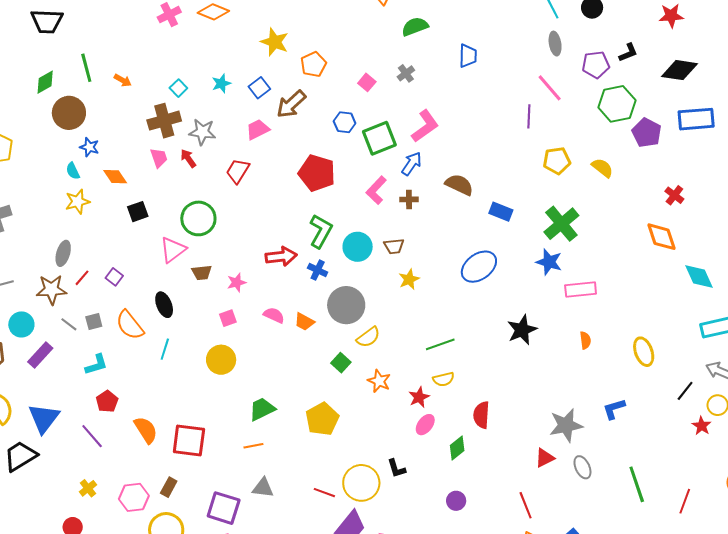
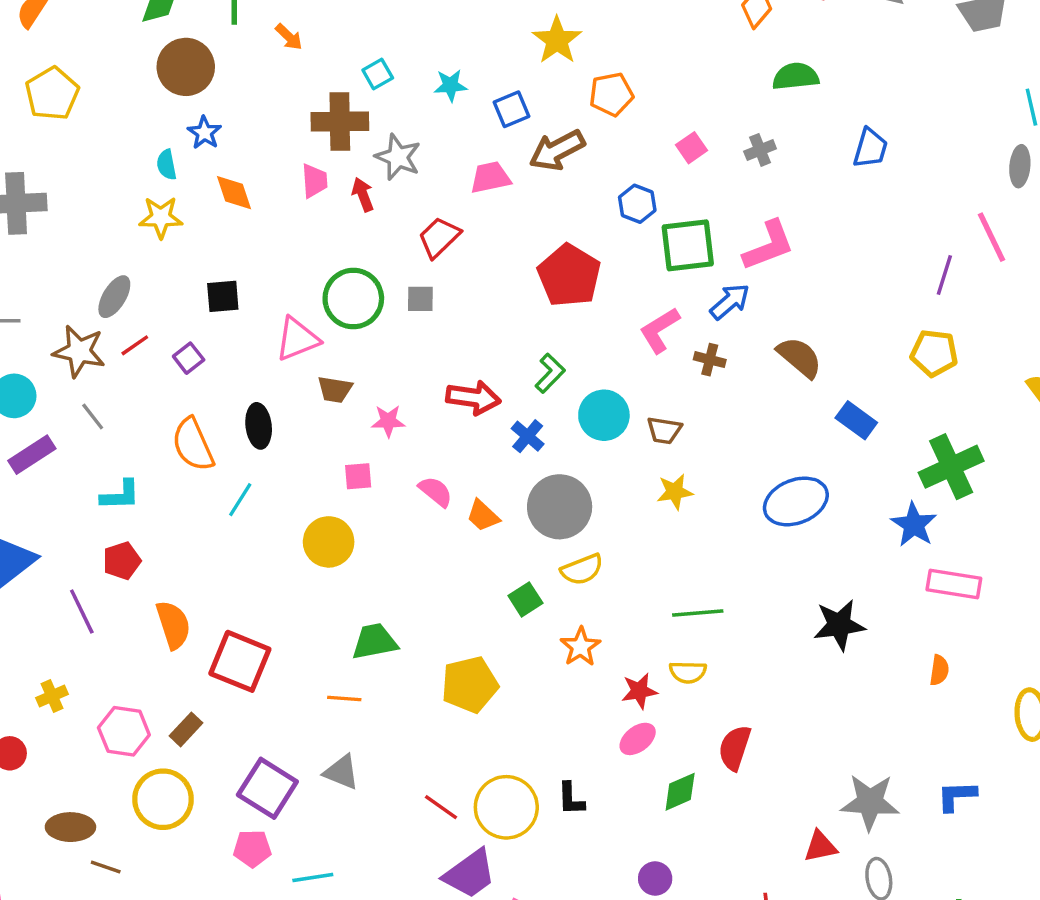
yellow pentagon: (557, 161) -> (934, 353), moved
black square: (138, 212) -> (223, 296), moved
green L-shape: (321, 231) -> (550, 373), size x0.7
gray square: (94, 322) -> (420, 299), moved

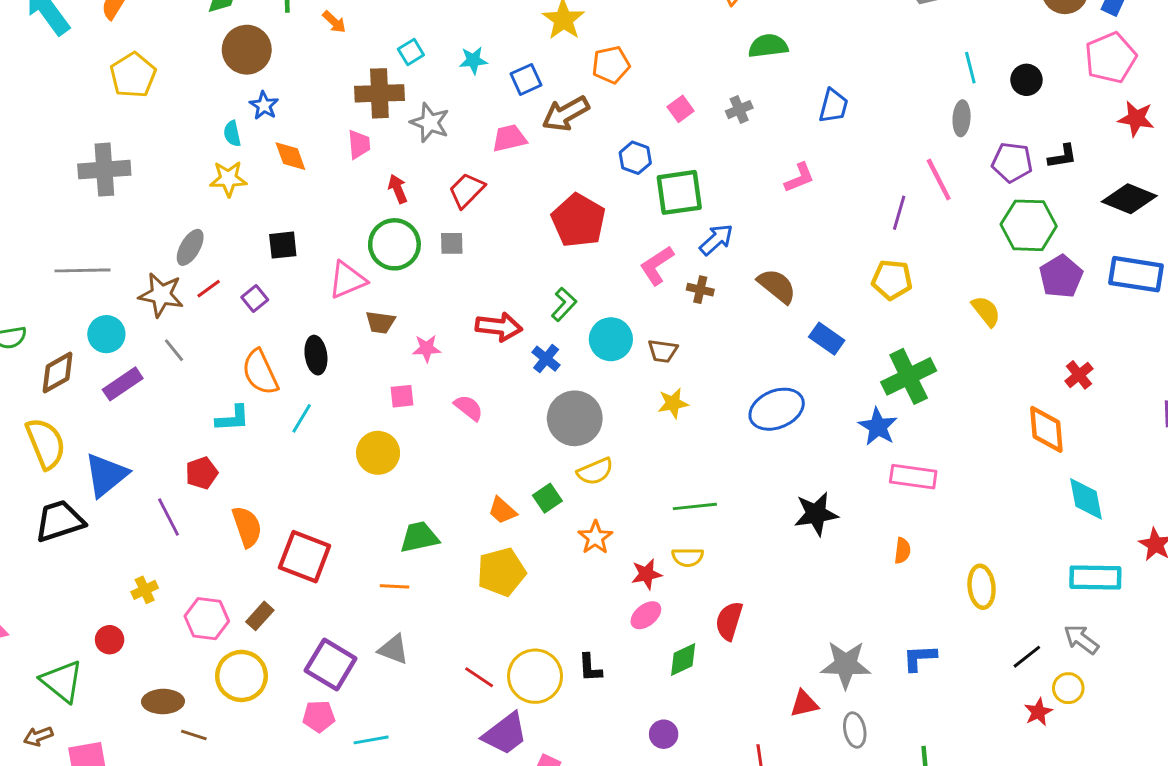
red arrow: (363, 195) -> (398, 189), moved
pink L-shape: (769, 246) -> (799, 178), moved, size x0.7
cyan L-shape: (120, 495) -> (233, 418), moved
orange trapezoid: (483, 516) -> (502, 510), moved

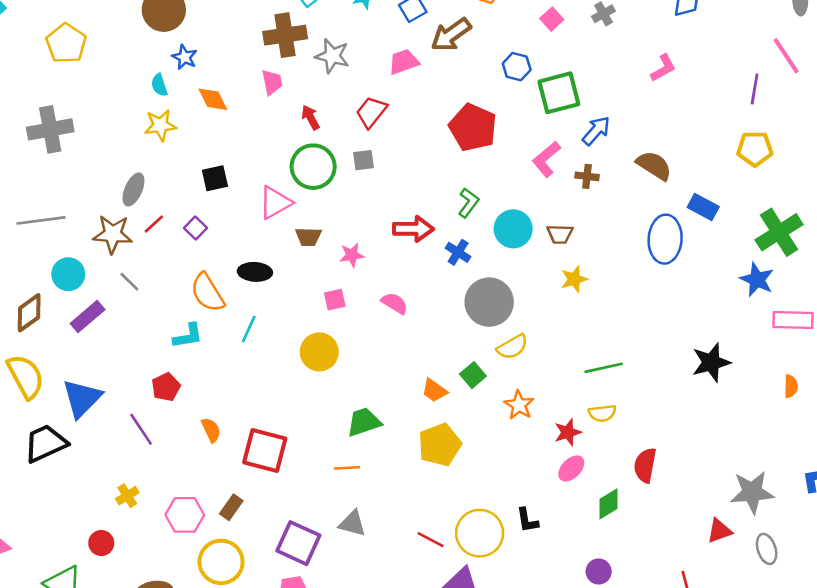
black ellipse: (316, 355) -> (255, 272), turned -72
blue ellipse: (777, 409) -> (665, 239), moved, turned -57
orange semicircle: (247, 527) -> (211, 430), size x0.7

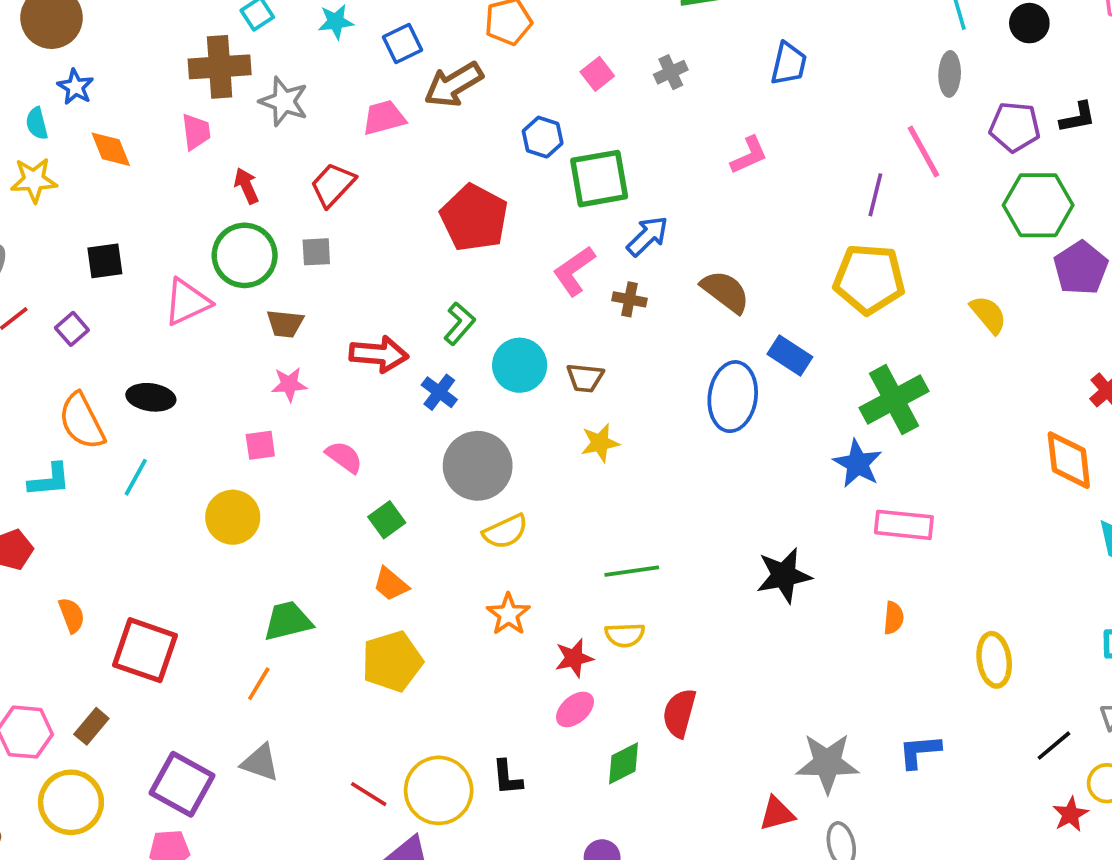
yellow pentagon: (755, 149) -> (869, 279), size x1.4
brown trapezoid: (308, 237) -> (285, 324), moved
green square: (473, 375) -> (387, 520), moved
orange line: (347, 468) -> (259, 684), turned -60

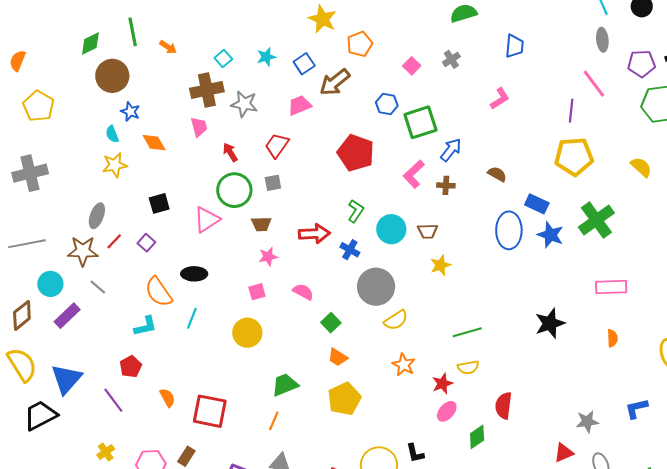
brown semicircle: (725, 292) -> (497, 174), size x0.7
blue star: (858, 464) -> (550, 235), moved
gray star: (827, 763) -> (587, 422), size x0.7

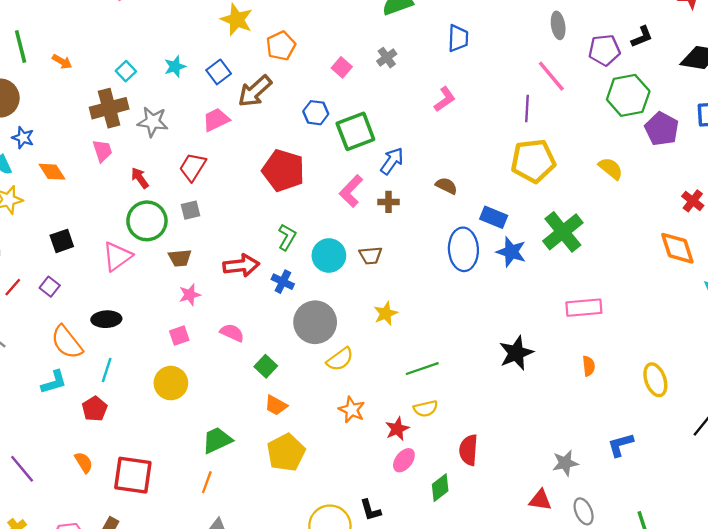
yellow star: (441, 265) -> (386, 313), moved
red pentagon: (131, 367) -> (95, 409), moved
red triangle: (564, 453) -> (540, 500), turned 35

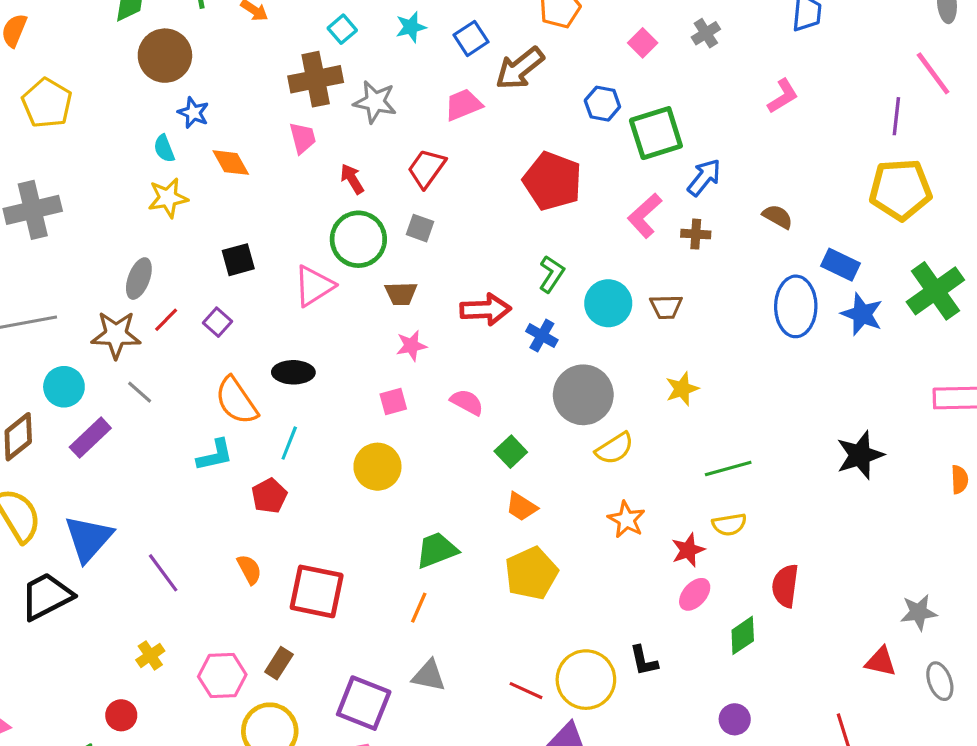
gray square: (191, 210) -> (420, 228), turned 30

